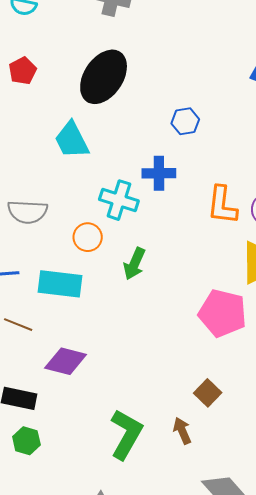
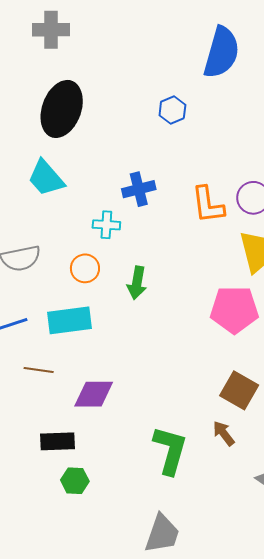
blue hexagon: (185, 121) -> (172, 110), moved
cyan cross: (119, 200) -> (106, 225), size x0.7
brown square: (208, 393) -> (239, 390), size x1.4

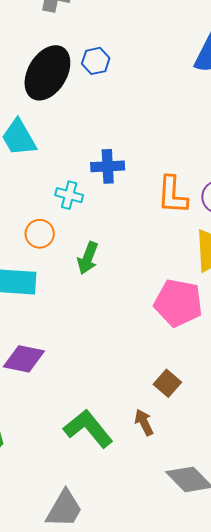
blue hexagon: (172, 110) -> (96, 61), moved
brown square: (239, 390) -> (167, 383), size x0.7
green L-shape: (170, 450) -> (88, 429), turned -66

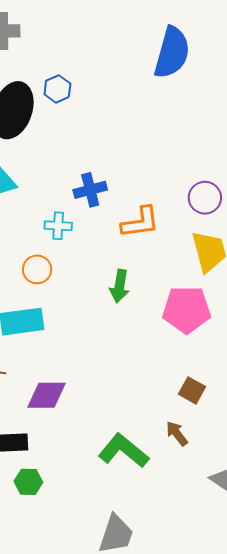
orange L-shape: (172, 195) -> (140, 222), moved, turned -90
green arrow: (88, 258) -> (119, 286), moved

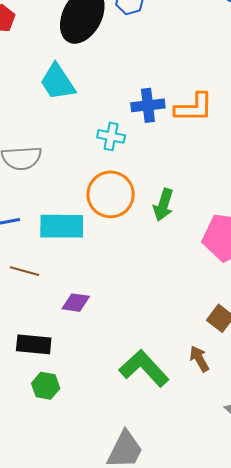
orange L-shape: (140, 222) -> (194, 108), moved
orange circle: (37, 269) -> (111, 194), moved, size x1.6
purple diamond: (47, 395) -> (76, 303), size x0.7

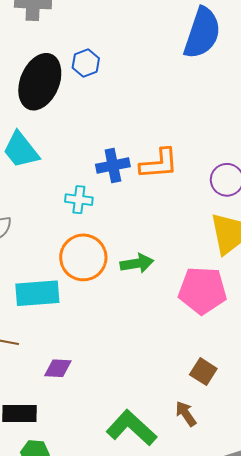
green arrow: (163, 205) -> (137, 263), turned -112

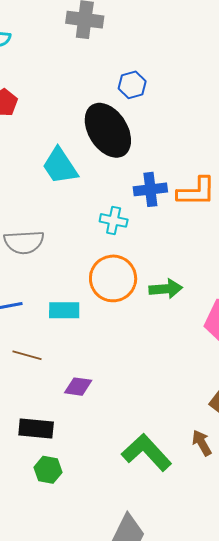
black ellipse: (40, 82) -> (108, 130), moved, turned -60
cyan rectangle: (37, 293) -> (64, 310), size x0.7

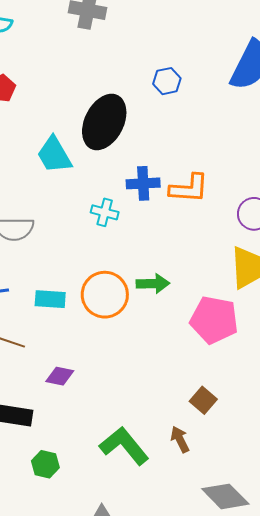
blue hexagon: (132, 85) -> (167, 81), moved
black ellipse: (108, 130) -> (104, 122), turned 56
orange circle: (113, 278) -> (105, 295), moved
green hexagon: (48, 470) -> (45, 464), moved

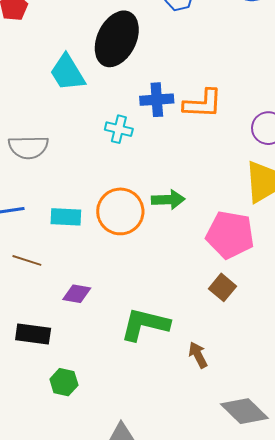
brown square: (203, 400) -> (223, 287), moved
green L-shape: (124, 446) -> (145, 324), moved, turned -36

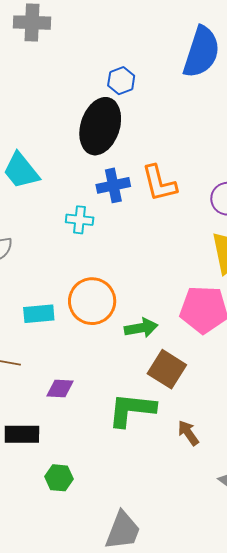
black ellipse: (117, 39) -> (100, 126), moved
orange L-shape: (203, 104) -> (159, 183), turned 81
green arrow: (168, 200) -> (141, 328), moved
brown square: (223, 287) -> (167, 369), moved, size x1.4

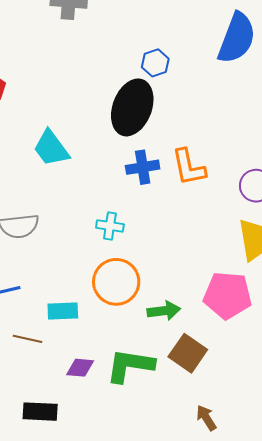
cyan cross: (80, 220) -> (110, 226), moved
cyan rectangle: (39, 314) -> (63, 311), moved
green L-shape: (132, 410) -> (130, 366), moved

